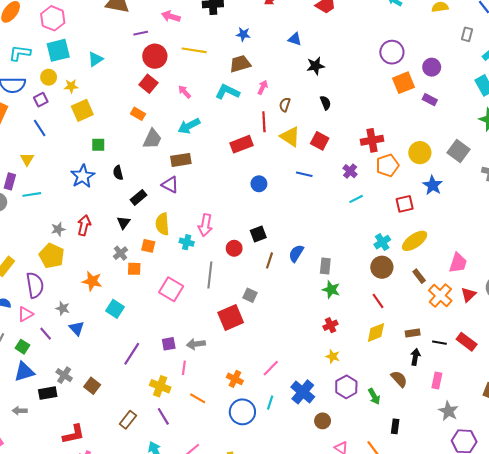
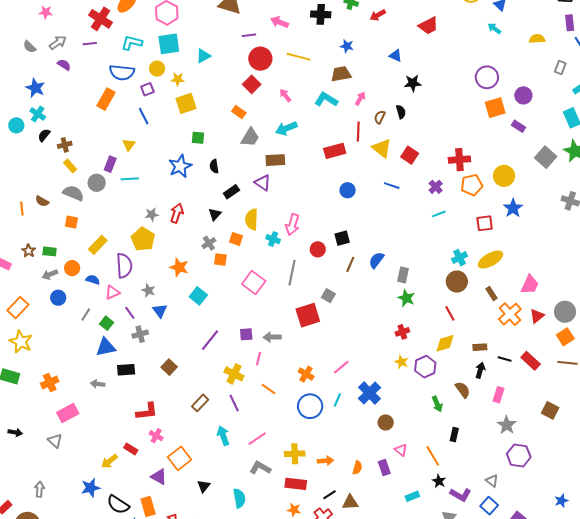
black semicircle: (325, 103) -> (401, 112), moved
gray square: (458, 151) -> (546, 157), moved
gray cross: (64, 375) -> (140, 334), moved, turned 35
purple hexagon: (346, 387) -> (425, 367), moved

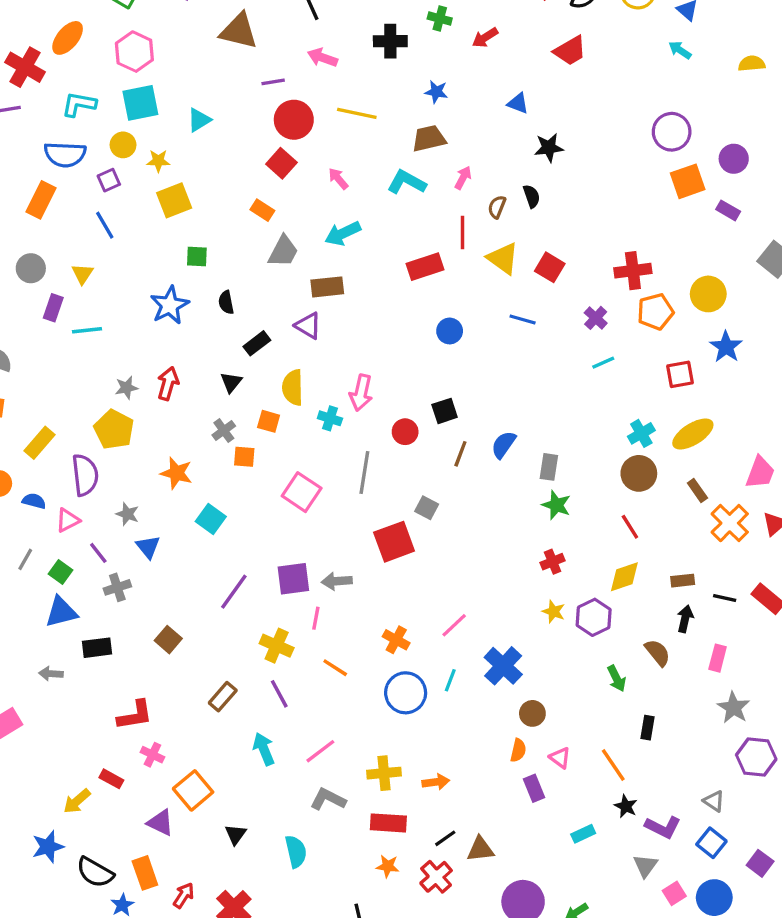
gray circle: (97, 183) -> (31, 268), moved
purple square: (246, 334) -> (293, 579), size x1.5
orange semicircle: (357, 468) -> (518, 750), moved

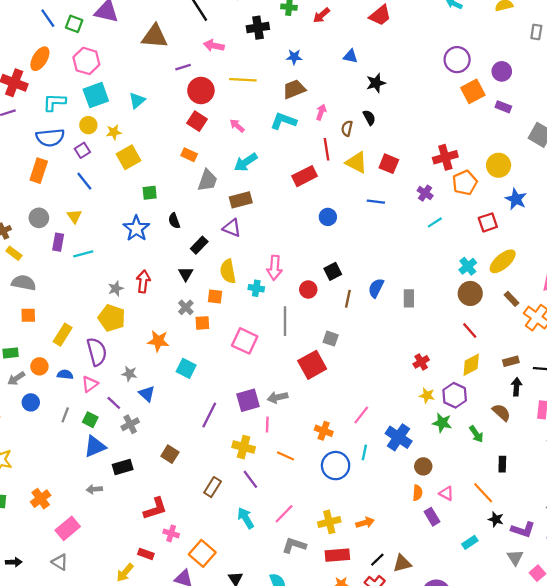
green star: (556, 505) -> (442, 423), moved

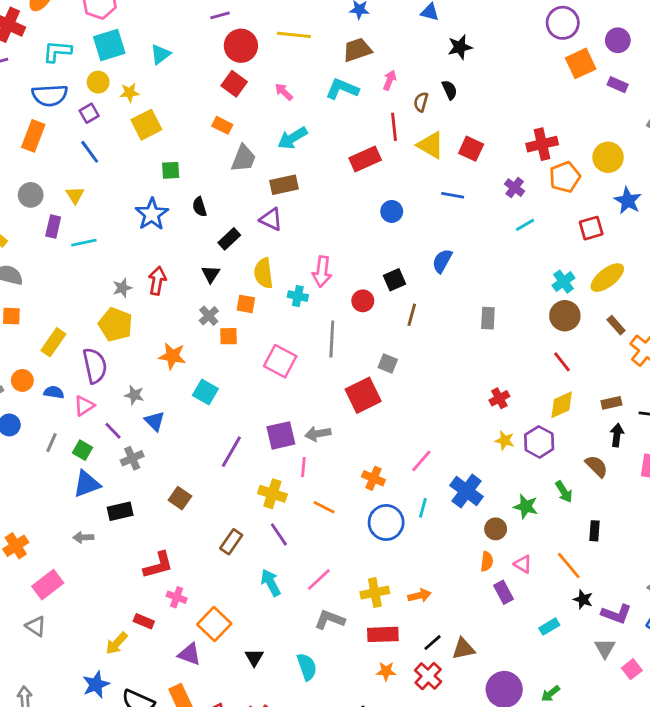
blue semicircle: (376, 288) -> (442, 261), moved
green star: (442, 423) -> (526, 507), moved

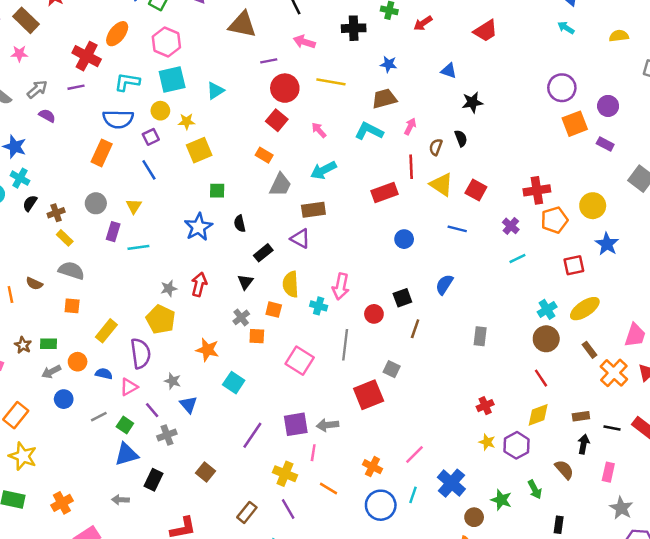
gray line: (52, 443) -> (99, 417), turned 35
black rectangle: (120, 511) -> (153, 480), turned -55

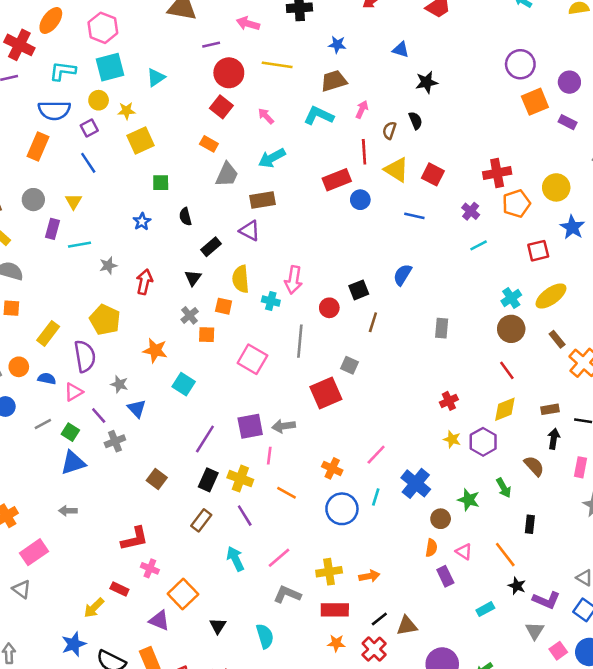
blue star: (198, 227) -> (142, 222), size x0.6
blue circle: (404, 239) -> (360, 200), moved
gray star: (169, 288) -> (108, 265), moved
black rectangle: (153, 480) -> (208, 480), moved

